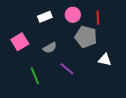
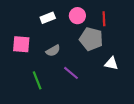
pink square: (20, 42) -> (21, 44), turned 36

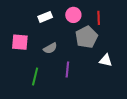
gray pentagon: (91, 39) -> (87, 37), turned 30
purple line: (71, 73) -> (67, 69), turned 56
green line: (37, 80) -> (35, 76), turned 36

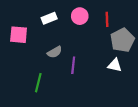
gray pentagon: (87, 37) -> (122, 40), moved
pink square: (20, 42) -> (19, 35), moved
purple line: (67, 69) -> (73, 65), moved

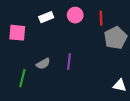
gray semicircle: (55, 52) -> (43, 64), moved
white triangle: (115, 65) -> (120, 85), moved
green line: (38, 83) -> (22, 78), moved

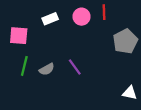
red line: (101, 18) -> (104, 12), moved
purple line: (69, 62) -> (75, 67), turned -42
green line: (22, 78) -> (24, 66), moved

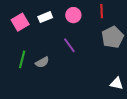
red line: (104, 12) -> (102, 11), moved
pink square: (19, 36) -> (20, 22), moved, turned -36
purple line: (75, 67) -> (69, 45), moved

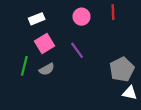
white rectangle: (45, 17) -> (37, 19), moved
pink square: (20, 22) -> (45, 44), moved
gray pentagon: (113, 37) -> (122, 69), moved

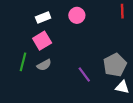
red line: (113, 12) -> (122, 11), moved
white rectangle: (37, 19) -> (43, 17), moved
purple line: (77, 50) -> (84, 74), moved

